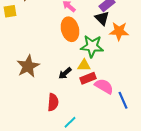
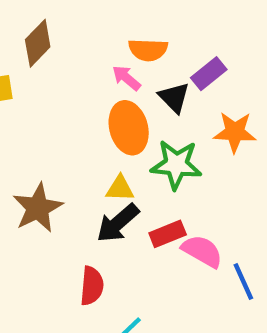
black triangle: (102, 18) -> (174, 97), moved
yellow triangle: (84, 65) -> (120, 188), moved
black arrow: (65, 73) -> (118, 223), size x1.5

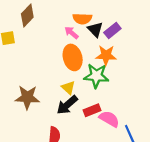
black triangle: (174, 97) -> (95, 29), moved
orange star: (235, 132) -> (106, 55), moved
yellow triangle: (120, 188) -> (68, 88), turned 40
brown star: (38, 208) -> (27, 97), turned 30

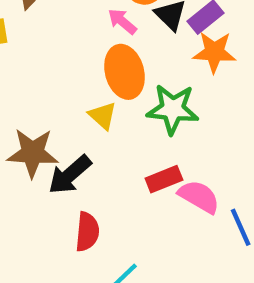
orange star: (106, 55) -> (214, 52), moved
yellow triangle: (68, 88) -> (103, 116), moved
black arrow: (67, 105) -> (70, 175), moved

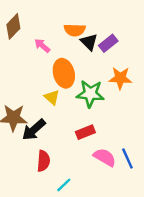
pink arrow: (122, 21) -> (42, 46), moved
orange star: (214, 52) -> (120, 78), moved
pink semicircle: (199, 197) -> (105, 157), moved

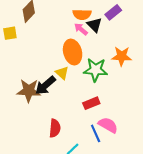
purple rectangle: (108, 43) -> (113, 12), moved
pink arrow: (42, 46) -> (81, 29), moved
black arrow: (34, 130) -> (45, 85), moved
blue line: (127, 159) -> (96, 133), moved

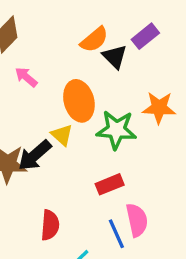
orange semicircle: (82, 14) -> (94, 40), turned -42
pink arrow: (81, 29) -> (26, 77), moved
pink semicircle: (108, 125) -> (137, 220), turned 48

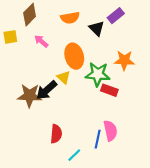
orange semicircle: (94, 40) -> (70, 18), moved, turned 30
red rectangle: (110, 184) -> (109, 90), moved, turned 42
blue line: (116, 234) -> (98, 139), turned 36

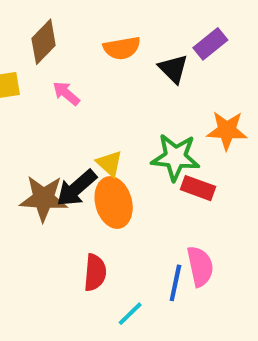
orange ellipse: (74, 56) -> (114, 203), moved

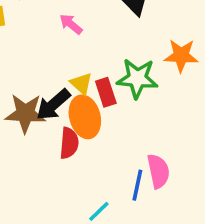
pink arrow: (66, 93) -> (71, 24), moved
red rectangle: (198, 188) -> (106, 92), moved, turned 52
red semicircle: (95, 273) -> (69, 143), moved

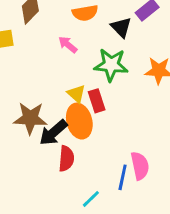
green star: (137, 78) -> (111, 65), moved
black arrow: (53, 105) -> (53, 133), moved
red semicircle: (69, 143) -> (66, 159), moved

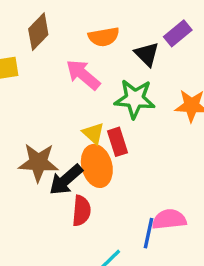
pink arrow: (68, 45) -> (83, 75), size x1.5
pink semicircle: (140, 166) -> (169, 219), turned -84

